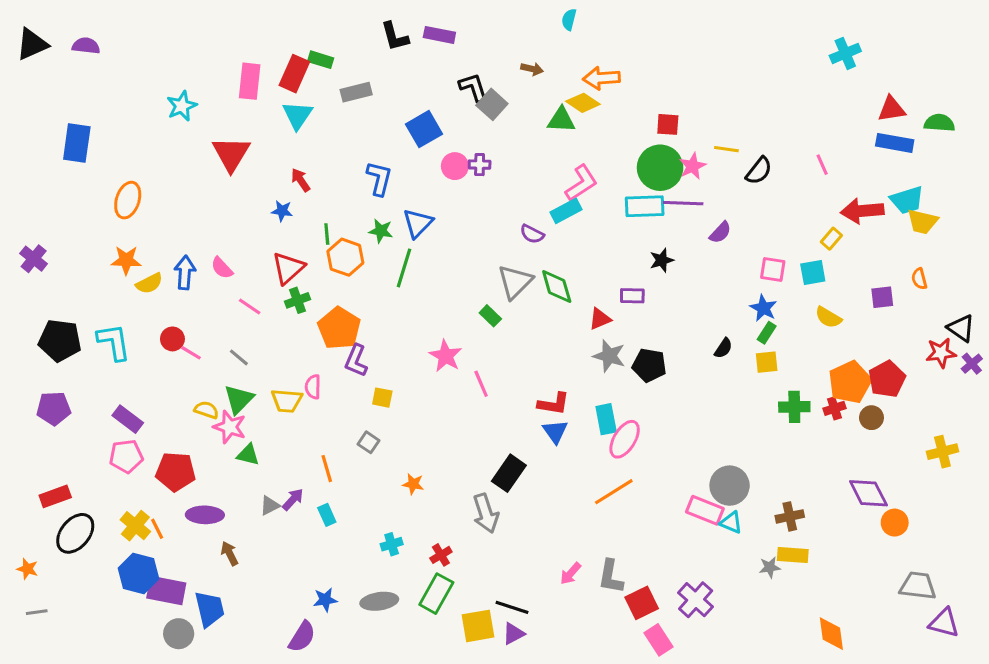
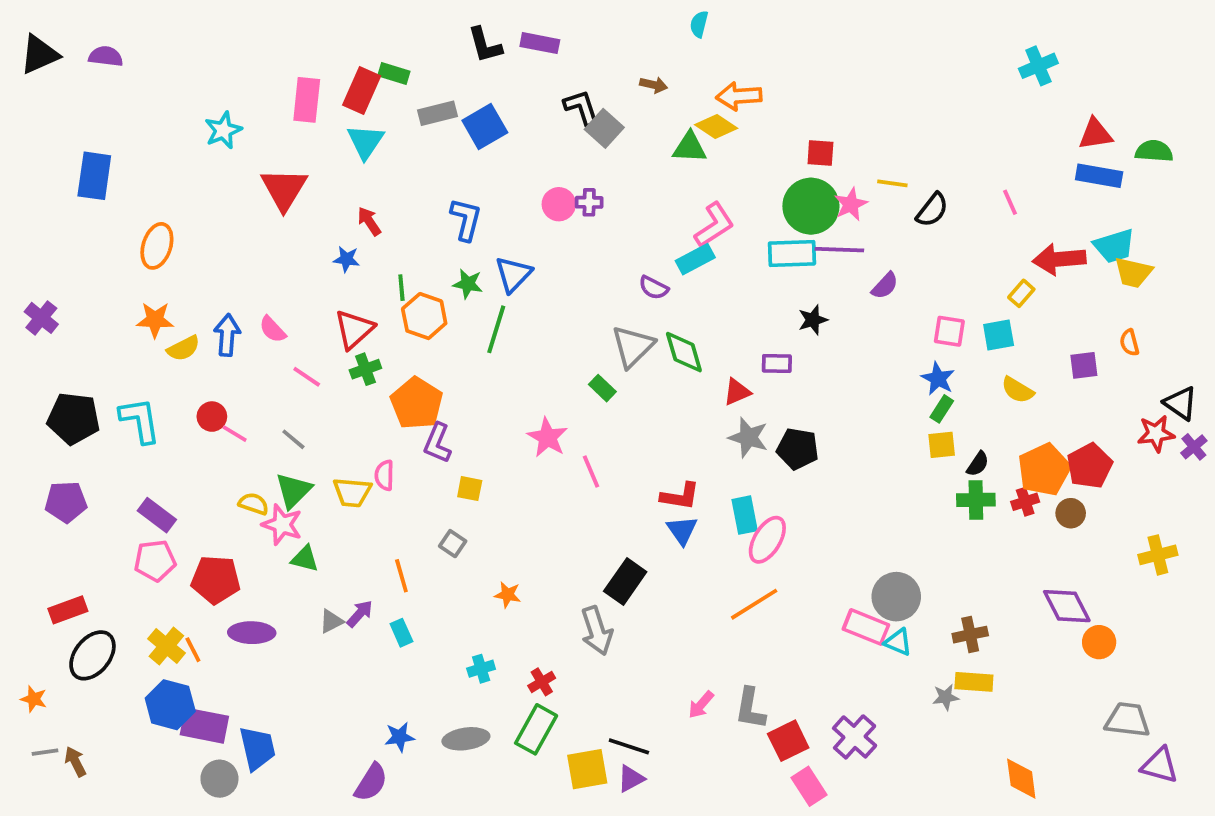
blue square: (424, 129) -> (485, 126), moved
black semicircle: (723, 348) -> (978, 464), moved
brown arrow: (230, 553) -> (75, 762), moved

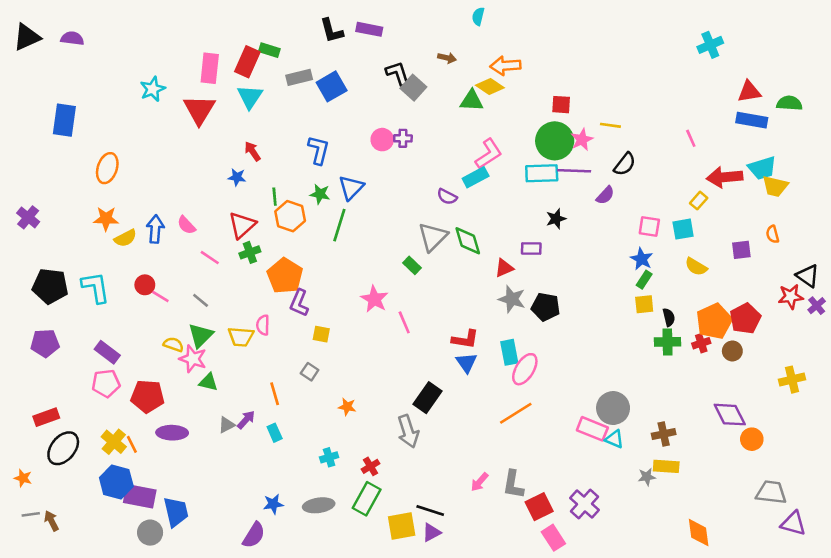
red triangle: (284, 189) -> (199, 110), moved
black semicircle: (932, 210) -> (625, 164), moved
black semicircle: (978, 464) -> (669, 317), turned -48

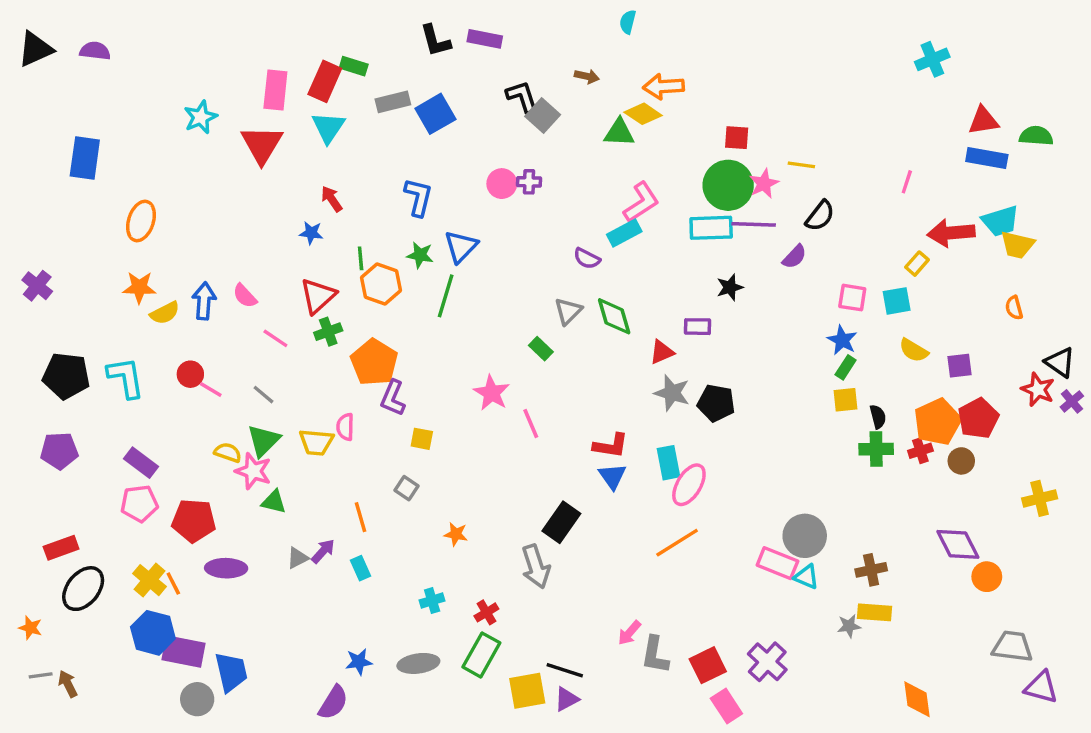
pink line: (691, 138) -> (907, 182), turned 42
gray triangle: (433, 237) -> (568, 311), size x0.7
purple square: (741, 250) -> (960, 366), moved
red star: (791, 297) -> (1038, 389), turned 30
gray L-shape: (513, 485) -> (655, 655), moved

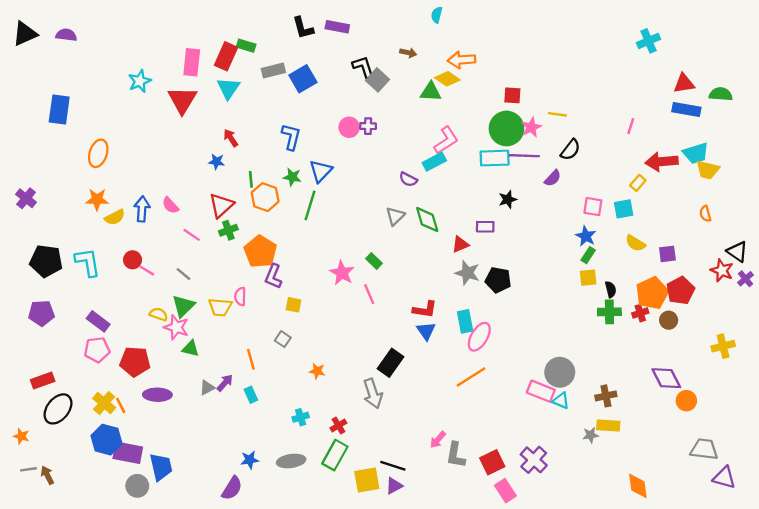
green rectangle: (541, 349) -> (374, 261), moved

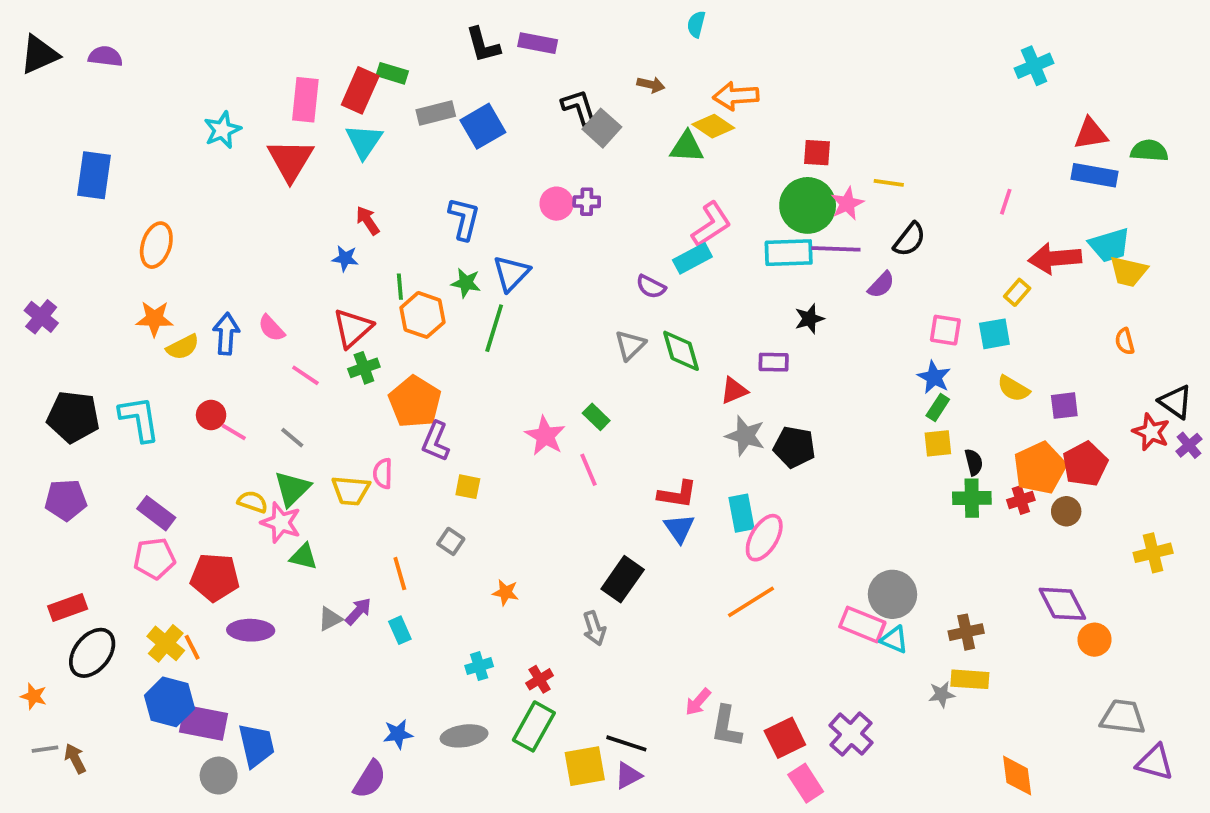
gray arrow: (373, 394) -> (594, 628), size x0.7

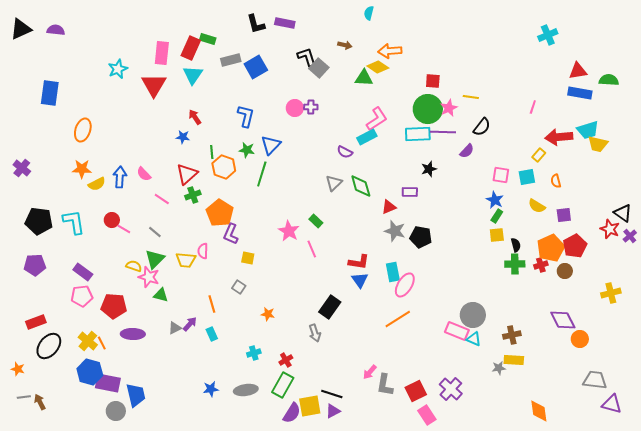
orange semicircle: (1125, 341) -> (556, 181), moved
purple semicircle: (370, 779) -> (292, 413), moved

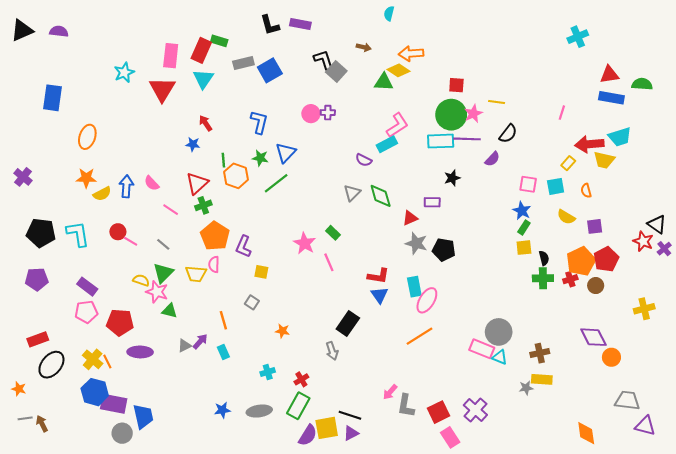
yellow trapezoid: (598, 144) -> (604, 160), moved
green line: (262, 174) -> (276, 183), turned 35
orange pentagon: (220, 213) -> (215, 236), moved
orange diamond: (539, 411) -> (586, 433), moved

